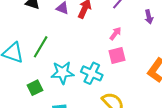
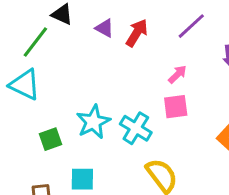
green line: (41, 47) -> (35, 42), moved
cyan star: (62, 73) -> (93, 122), turned -30

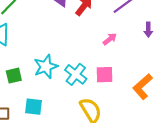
pink square: (176, 107) -> (105, 75), moved

